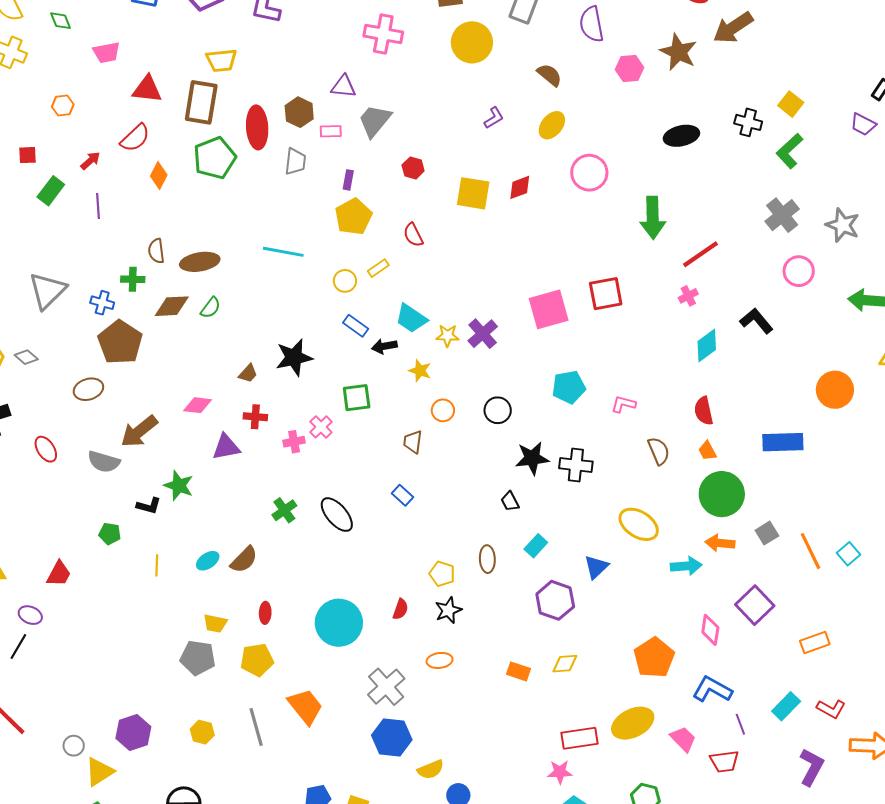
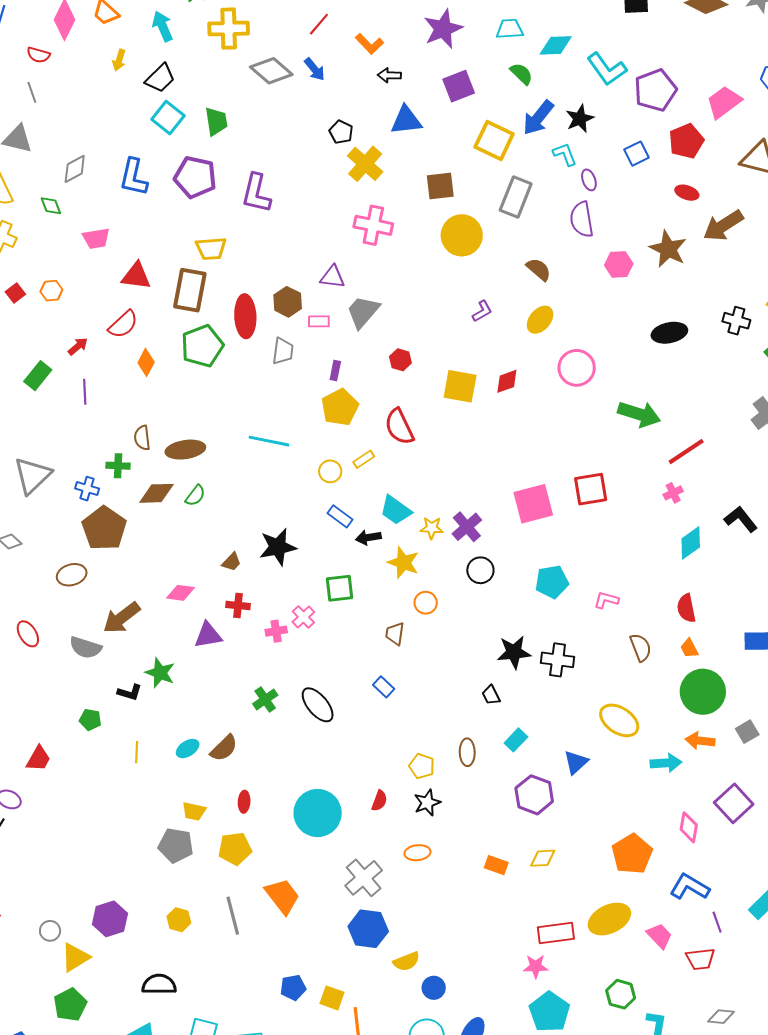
red square: (28, 155) -> (15, 293), moved, turned -36
green arrow: (653, 218) -> (639, 414), turned -72
red semicircle: (413, 235) -> (399, 427), size x1.5
yellow star: (420, 371) -> (403, 563), size x1.4
black circle: (498, 410) -> (480, 570), moved

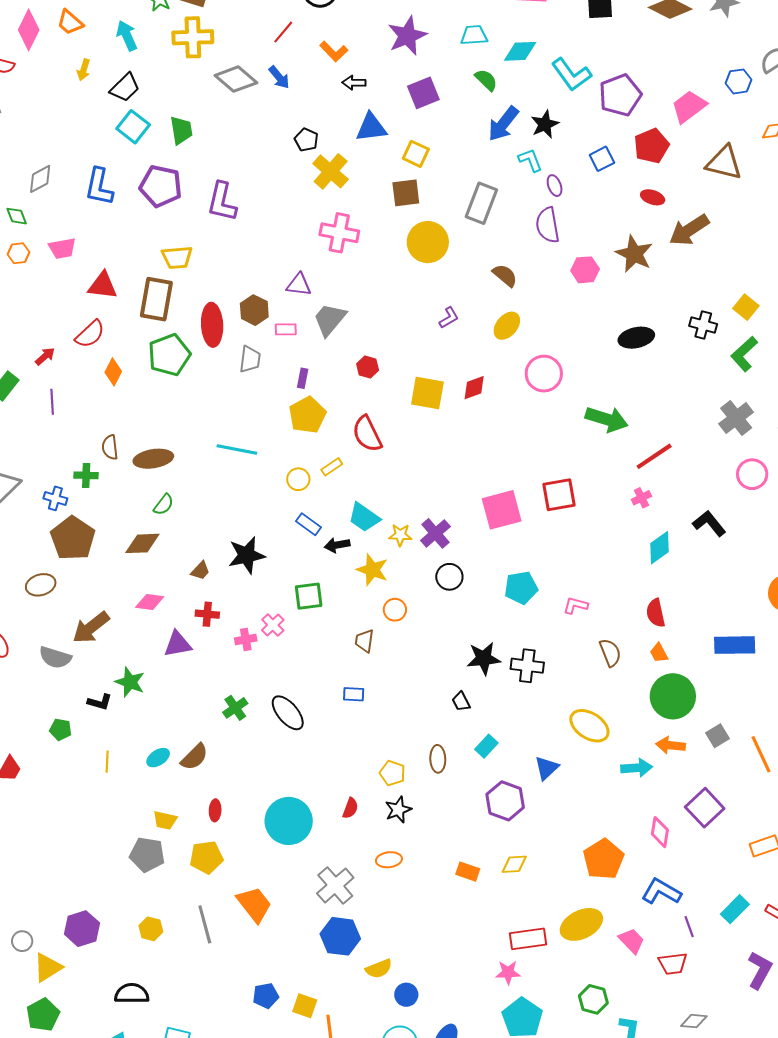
yellow square: (494, 141) -> (416, 154), moved, size x0.7
orange hexagon: (51, 291) -> (19, 253), moved
brown diamond: (157, 493) -> (142, 543), moved
blue rectangle: (384, 687) -> (354, 694), turned -40

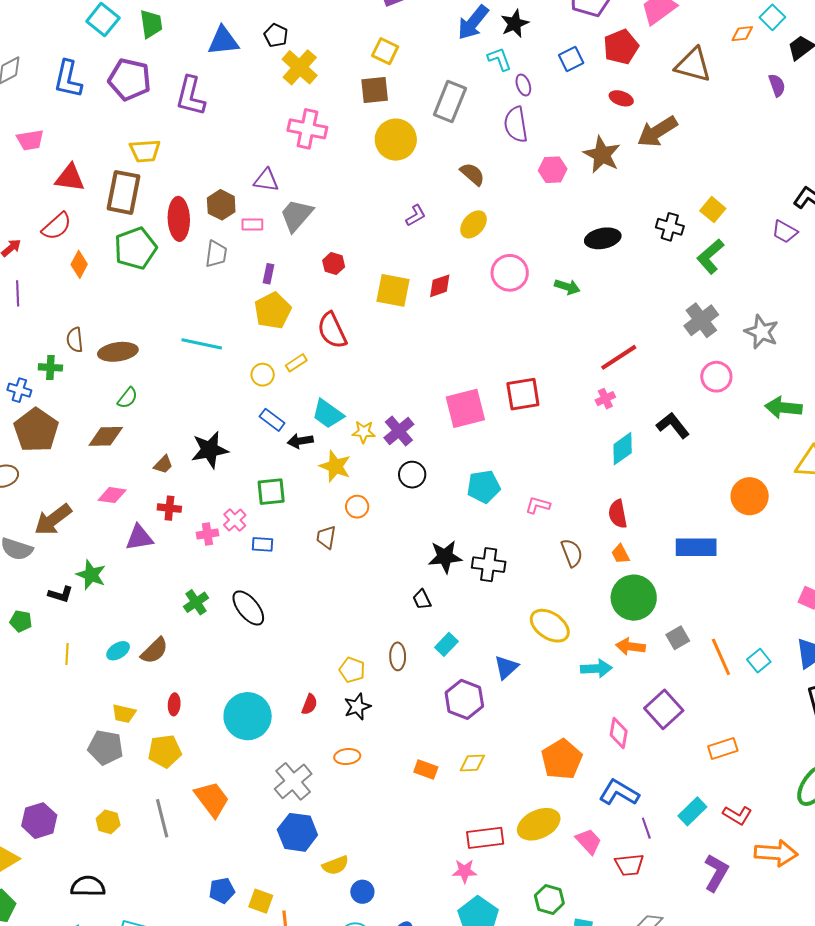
blue triangle: (371, 128) -> (223, 41), moved
green arrow: (607, 419) -> (567, 287), moved, size x0.6
blue rectangle: (354, 694) -> (262, 544), moved

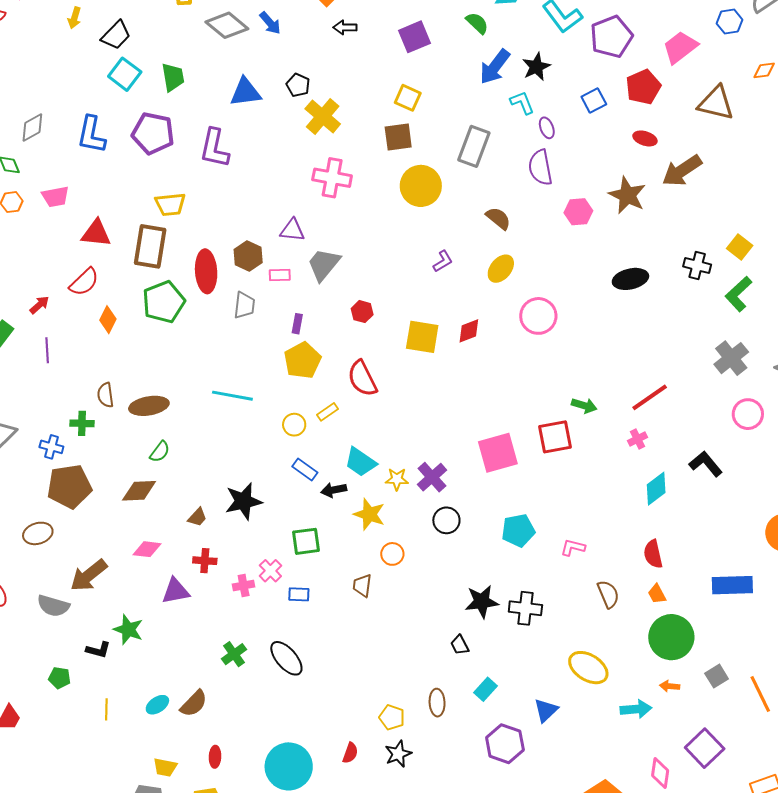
green arrow: (567, 287) -> (584, 406), moved
brown pentagon: (36, 430) -> (69, 486), turned 30
orange arrow: (631, 647) -> (670, 686), size x0.7

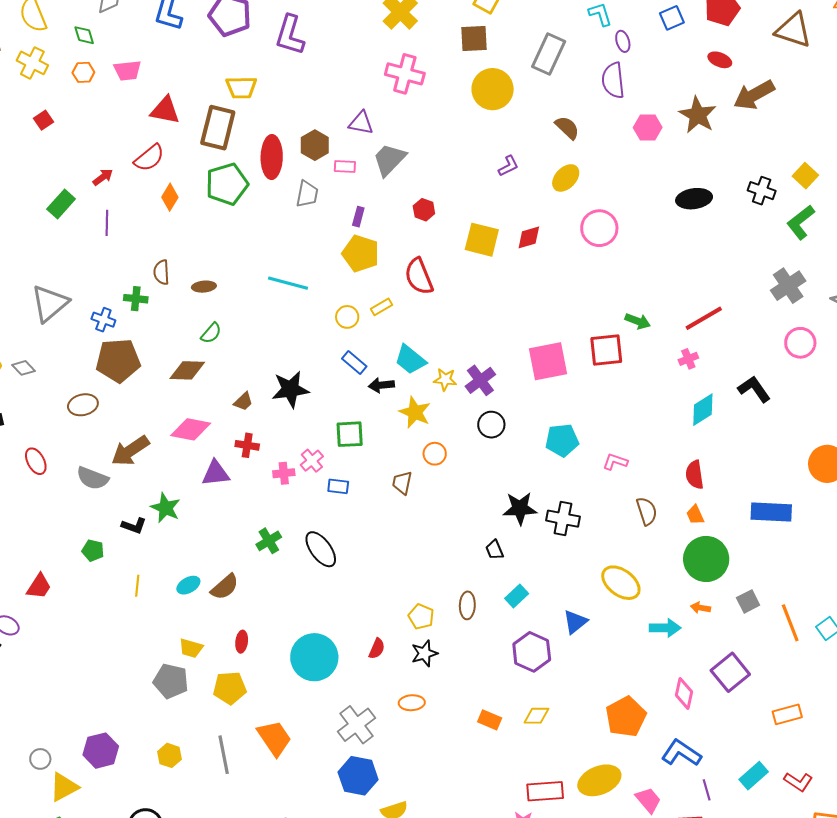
yellow pentagon: (302, 360) -> (361, 254), turned -30
brown ellipse: (149, 406) -> (204, 287), size x0.6
pink diamond: (147, 549) -> (191, 429), size x1.4

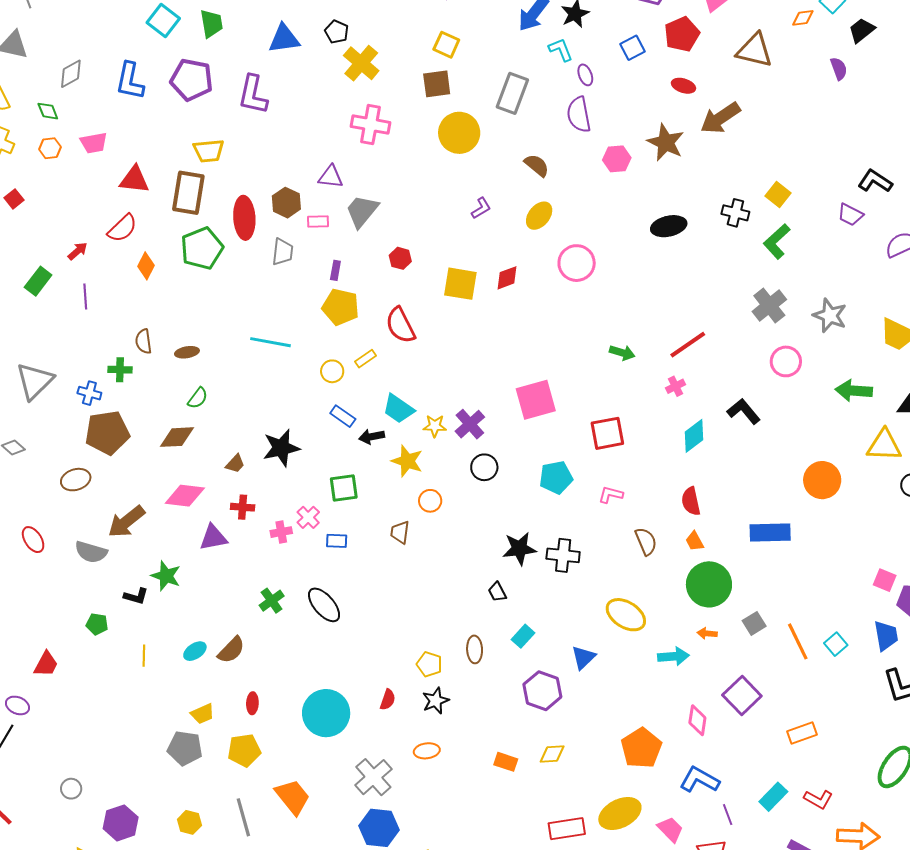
red square: (606, 350) -> (607, 433), moved
yellow trapezoid: (191, 648) -> (202, 714), turned -35
gray circle: (40, 759) -> (71, 789), moved

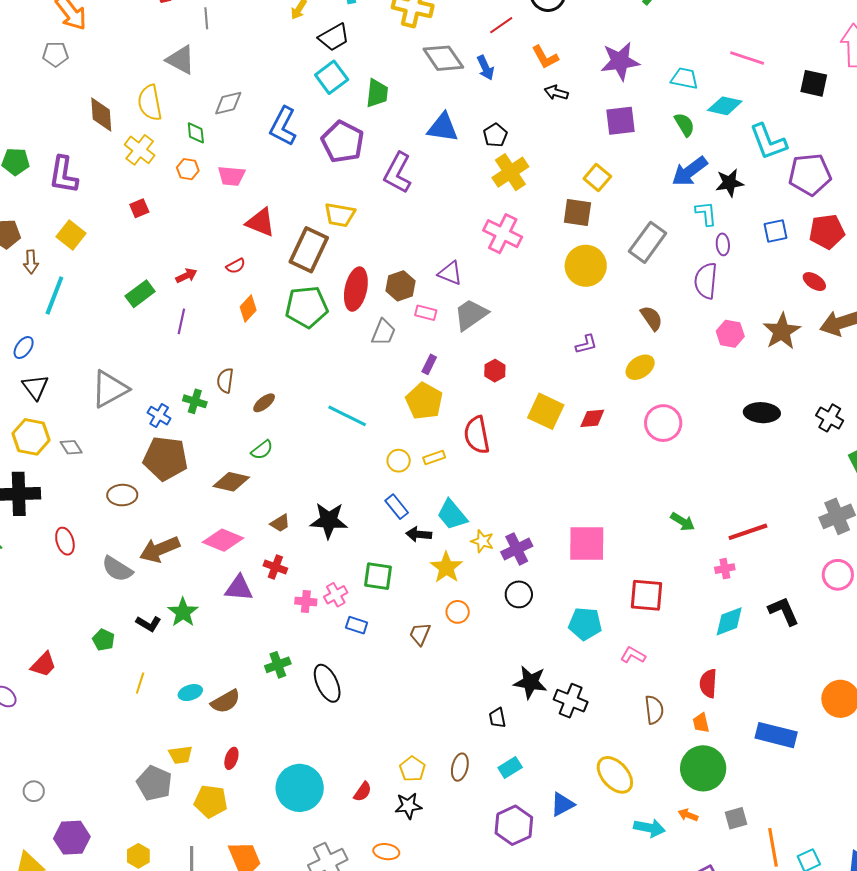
red semicircle: (122, 228) -> (236, 266), size x0.6
brown ellipse: (187, 352) -> (264, 403), turned -45

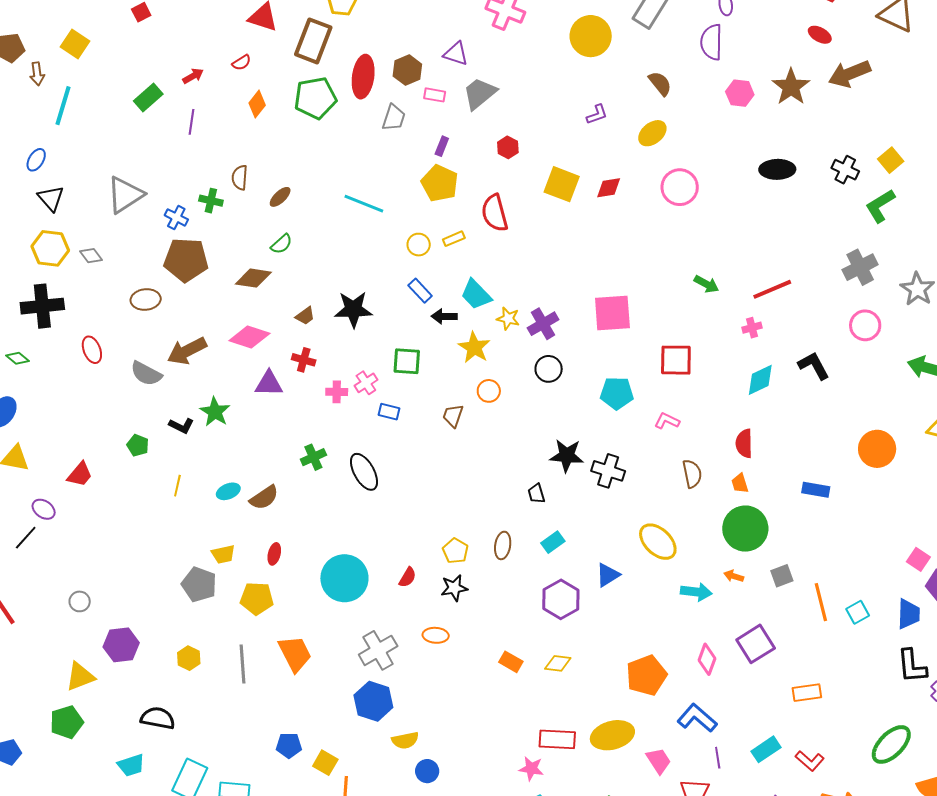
blue rectangle: (776, 735) -> (816, 490), size x0.7

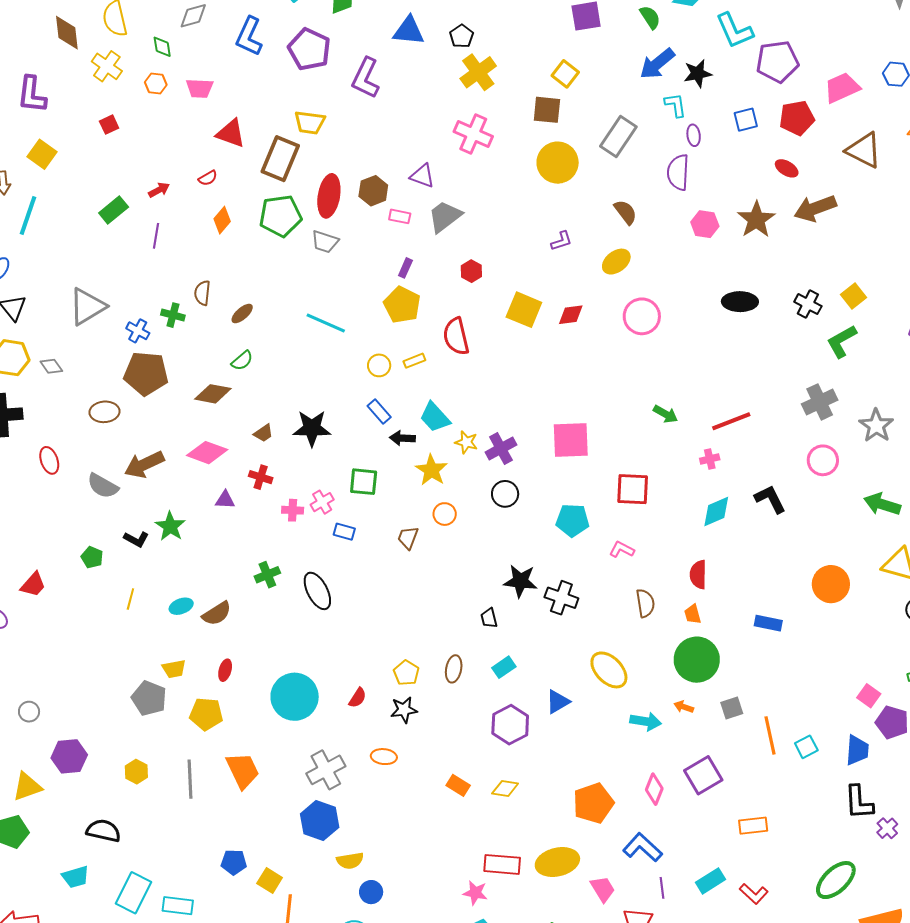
gray trapezoid: (394, 118) -> (325, 242), moved, turned 88
purple triangle: (269, 384) -> (225, 500), size x0.7

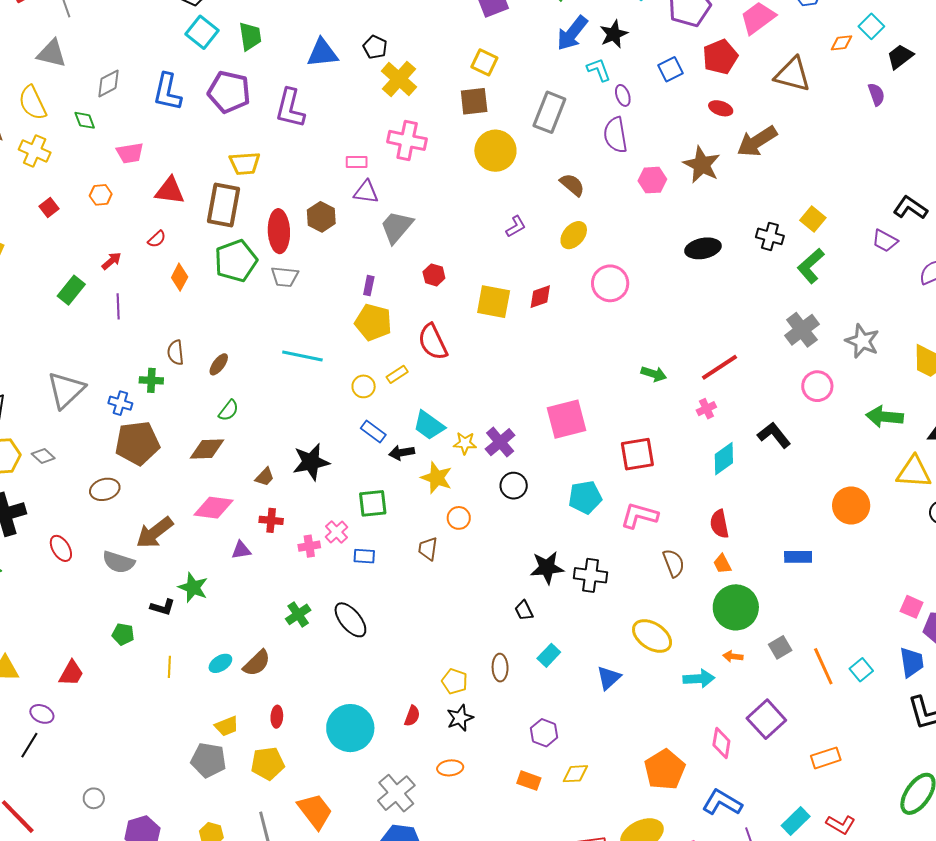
orange hexagon: (156, 83) -> (101, 195), moved
pink rectangle: (400, 216) -> (357, 162), moved
pink L-shape: (622, 550) -> (639, 516), size x1.5
purple hexagon: (510, 725) -> (544, 733), moved, size x0.7

